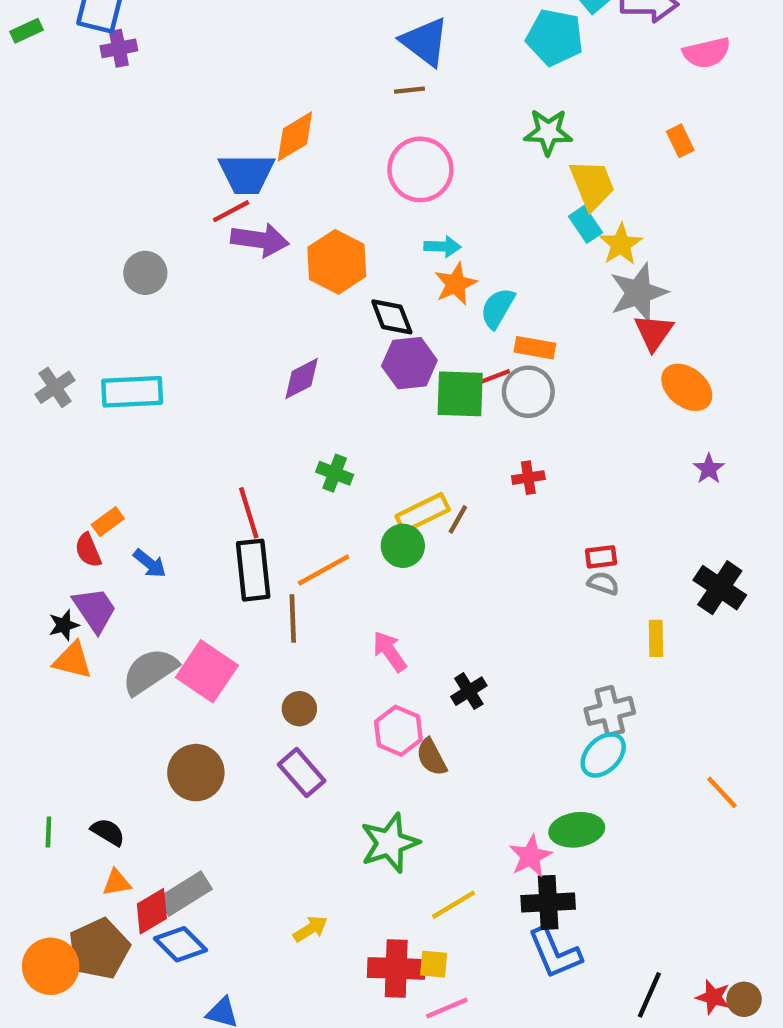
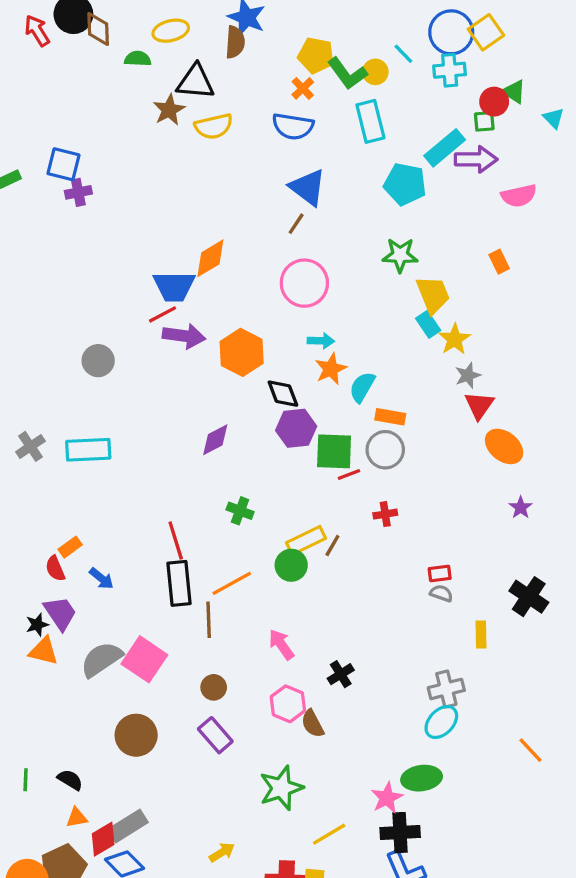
brown line: (409, 90) -> (296, 224), turned -50
gray star: (638, 293) -> (468, 375), size x0.6
red line: (495, 376) -> (349, 474), moved

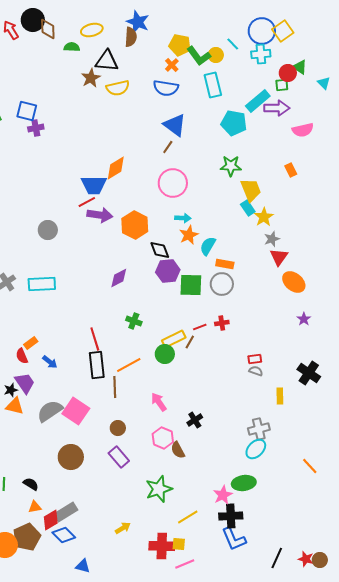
red line: (349, 474) -> (200, 327), moved

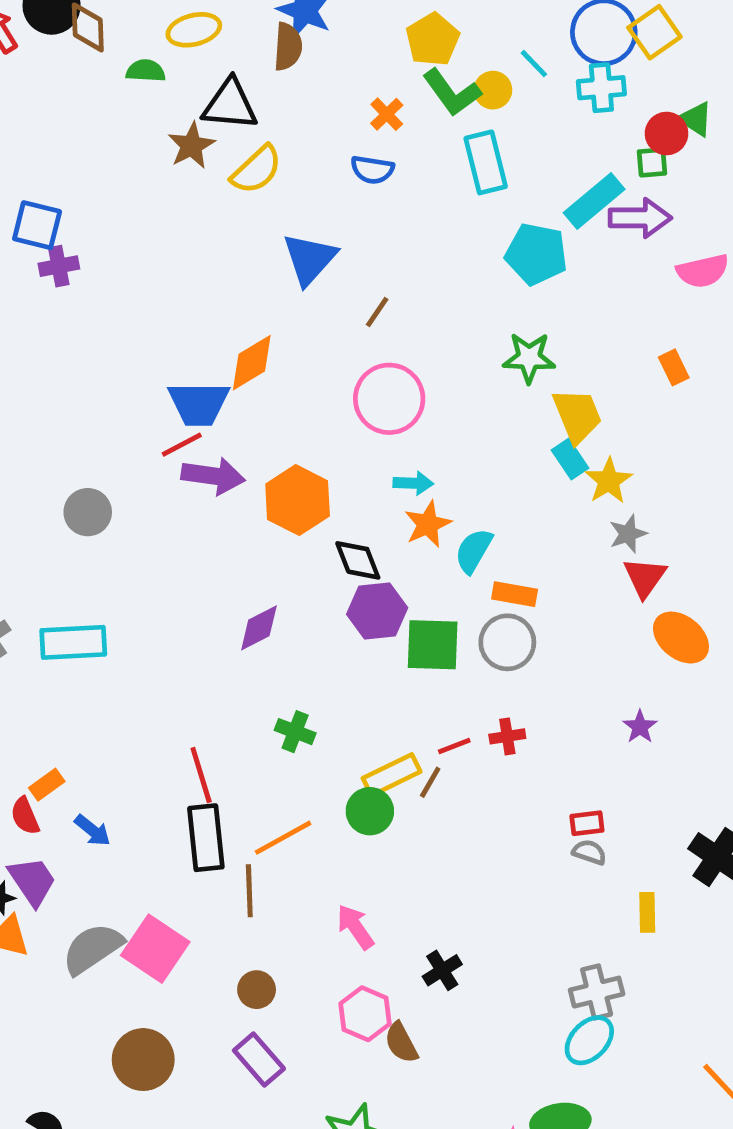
yellow pentagon: (180, 45) -> (433, 39), moved, turned 30
yellow semicircle: (118, 88) -> (257, 170), turned -30
blue semicircle: (166, 88) -> (372, 170), size x0.7
blue triangle: (175, 125) -> (310, 259), moved, turned 35
purple star: (304, 319) -> (640, 727), moved

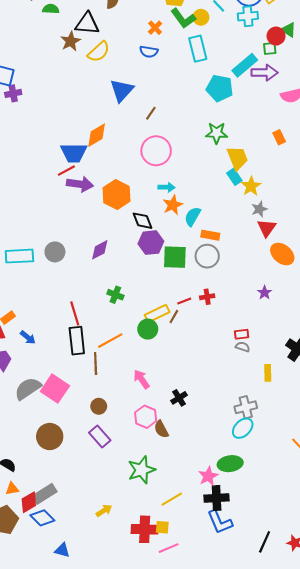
gray circle: (88, 512) -> (55, 252), moved

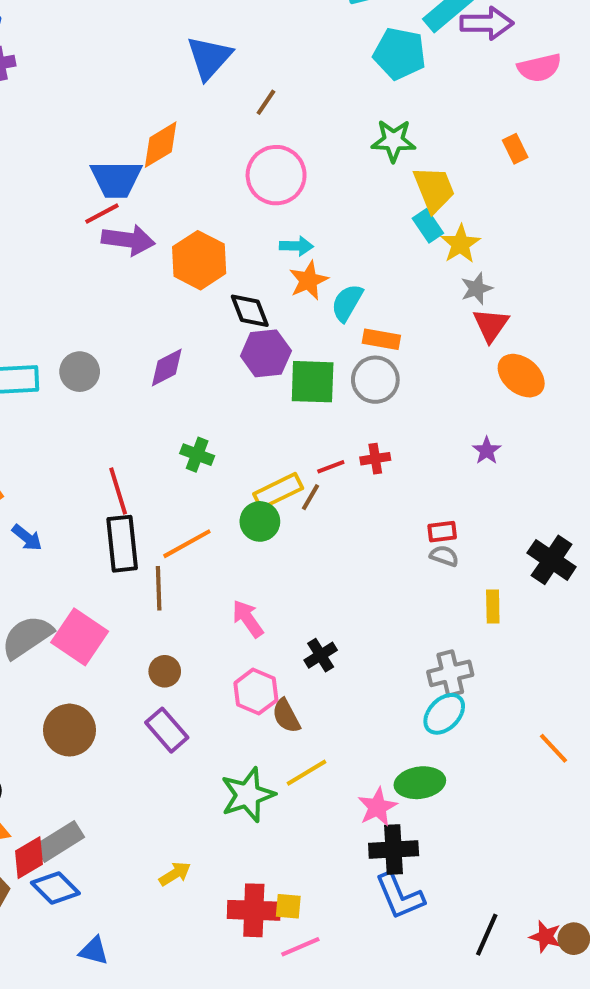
yellow line: (172, 499) -> (306, 773), moved

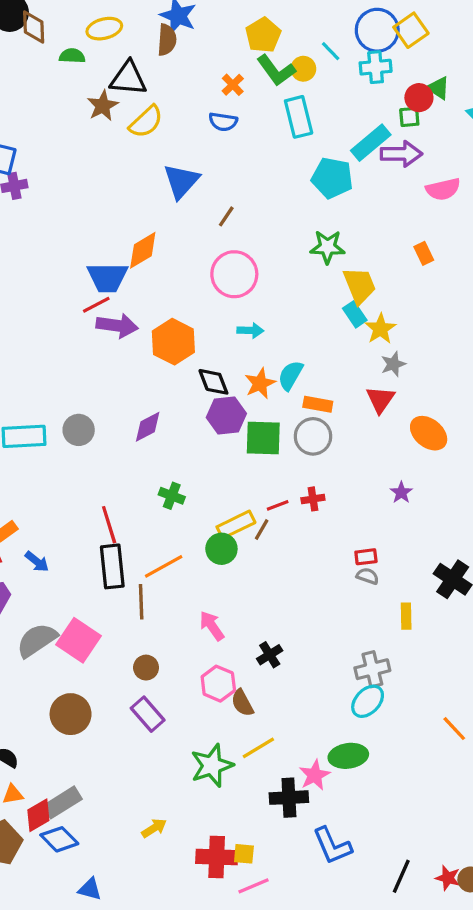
orange star: (308, 280) -> (260, 383), moved
red triangle: (491, 325) -> (380, 399), moved
black cross: (394, 850) -> (289, 798), moved

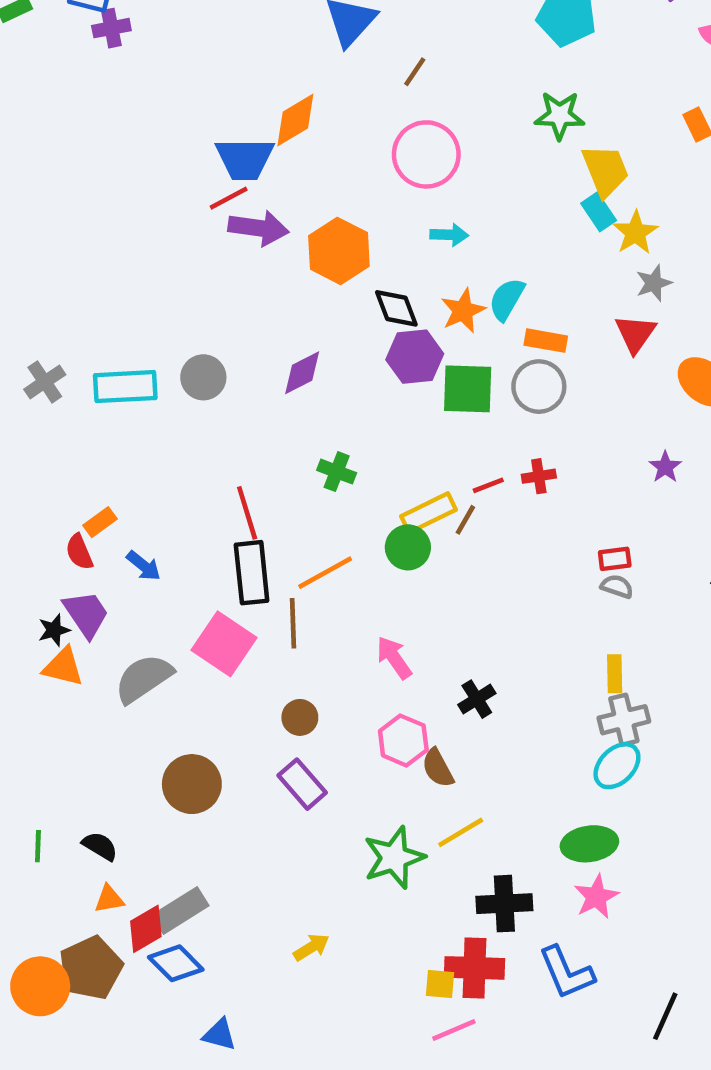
yellow rectangle: (406, 616) -> (615, 674), moved
pink square: (79, 640) -> (224, 644), moved
pink star: (315, 775) -> (596, 897), moved
red cross: (217, 857) -> (475, 968), moved

